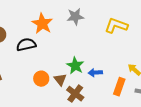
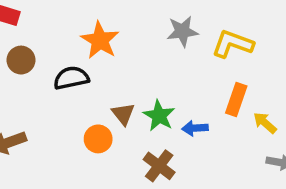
gray star: (75, 17) -> (182, 31), moved
brown triangle: (60, 80) -> (123, 114), moved
orange rectangle: (119, 87) -> (236, 99), moved

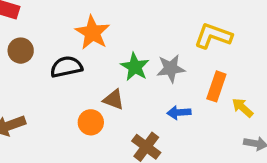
gray star: (182, 31) -> (171, 68), moved
brown triangle: (123, 114) -> (114, 99), turned -30
green star: (159, 116) -> (135, 67), moved

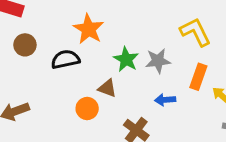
yellow L-shape: (213, 36) -> (195, 32), turned 44

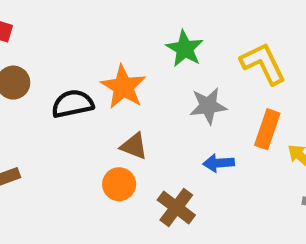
orange star: (89, 29) -> (123, 87), moved
green star: (126, 59) -> (185, 49), moved
orange circle: (87, 108) -> (119, 184), moved

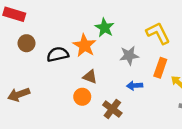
green star: (185, 49) -> (105, 28), moved

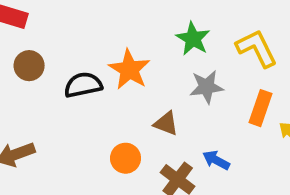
green star: (105, 28) -> (193, 39), moved
brown triangle: (90, 77) -> (166, 123), moved
blue arrow: (135, 86) -> (216, 160), moved, turned 32

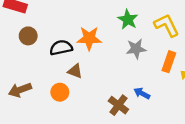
orange star: (129, 70) -> (89, 38), turned -30
brown triangle: (166, 123) -> (75, 71), moved
orange circle: (126, 158) -> (60, 92), moved

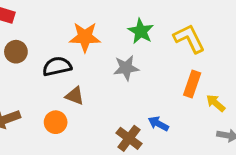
orange star: (89, 38) -> (85, 37), moved
gray star: (136, 49) -> (126, 68), moved

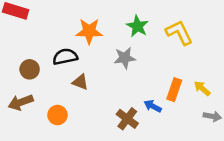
brown circle: (16, 52) -> (30, 69), moved
orange rectangle: (192, 84) -> (174, 90), moved
orange circle: (56, 122) -> (57, 115), moved

